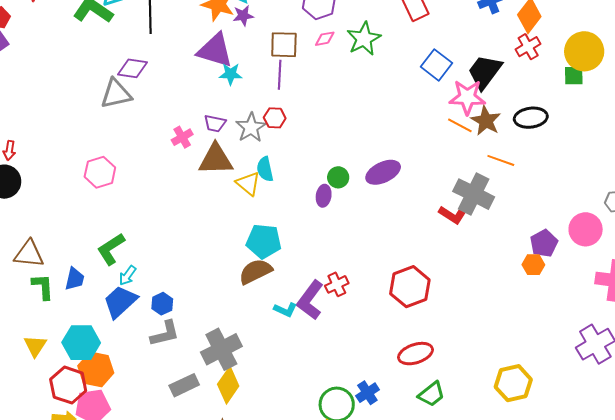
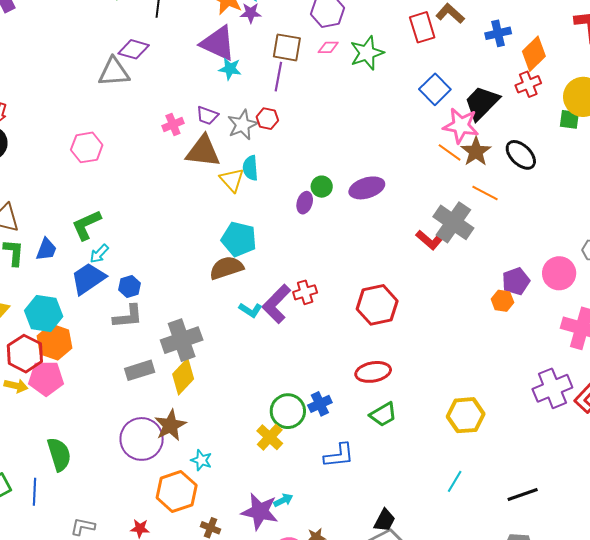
black ellipse: (531, 118) -> (521, 155), turned 44

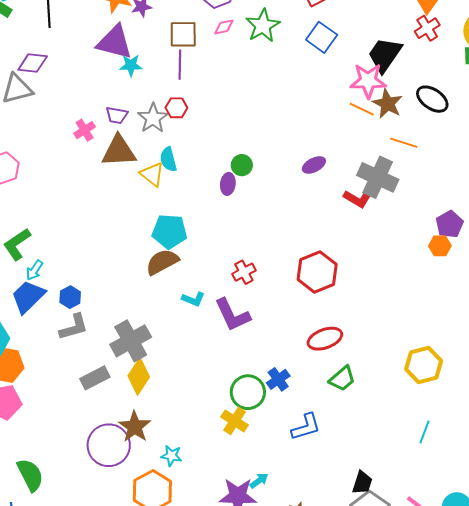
blue square: (435, 89) -> (322, 37), moved
purple ellipse: (367, 188) -> (314, 165), moved, size x0.7
purple L-shape: (276, 304) -> (232, 315), moved, turned -60

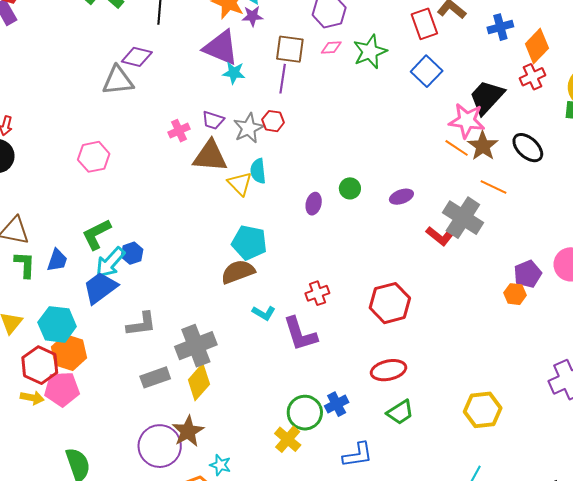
green circle: (242, 165) -> (350, 188), moved
cyan arrow: (35, 270) -> (110, 262), size x1.6
blue hexagon: (70, 297) -> (132, 253), moved

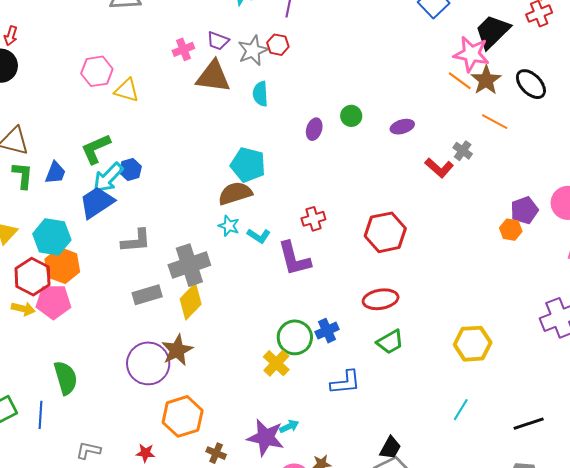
yellow triangle: (240, 184) -> (127, 90), moved, turned -32
gray cross: (463, 218) -> (463, 151), size x0.5
cyan star: (220, 465) -> (229, 226), moved

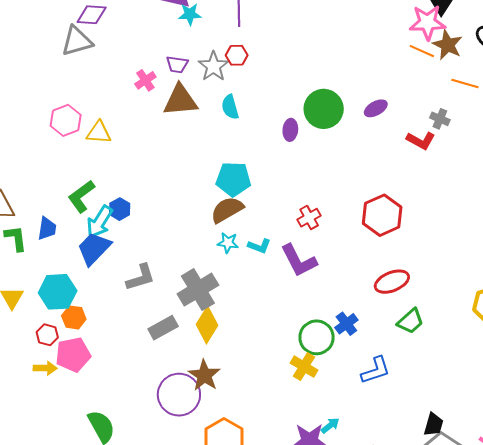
green circle: (351, 116) -> (324, 109), size x1.8
orange hexagon: (62, 265) -> (74, 317), size x0.7
red hexagon: (33, 277) -> (47, 335), size x0.6

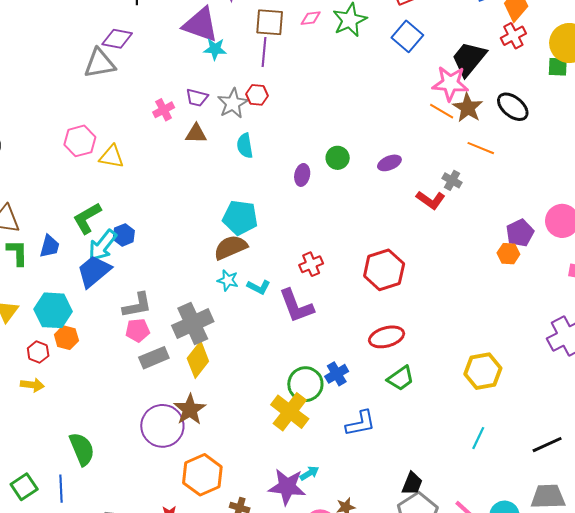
brown triangle: (180, 100) -> (196, 134), size x0.6
green circle: (324, 109) -> (338, 158), size x0.6
pink pentagon: (73, 355) -> (138, 330), moved, size x0.7
yellow cross: (304, 367) -> (290, 412), size x1.4

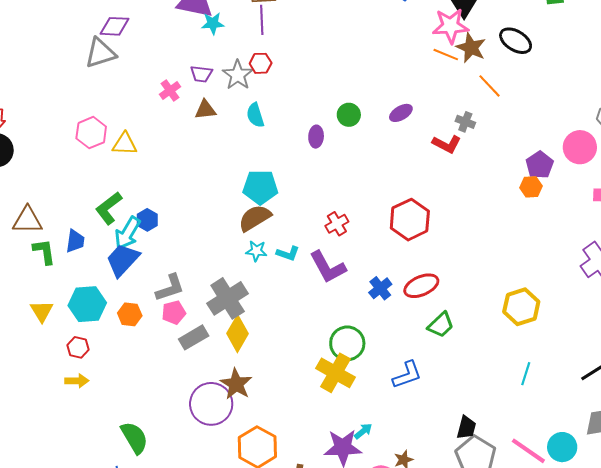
orange line: (481, 148) -> (489, 86), turned 32
orange hexagon: (66, 338) -> (130, 314), moved
blue cross: (337, 374) -> (380, 288), moved

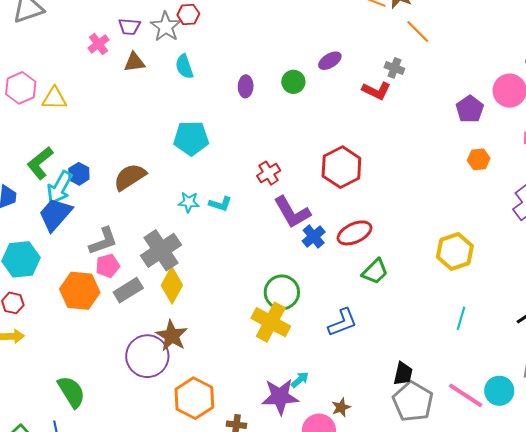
green circle: (349, 115) -> (293, 82), moved
orange hexagon: (531, 187) -> (479, 159), moved
brown semicircle: (255, 218) -> (130, 177), moved
purple L-shape: (328, 267) -> (292, 212), moved
orange hexagon: (130, 314) -> (80, 291), moved, size x1.6

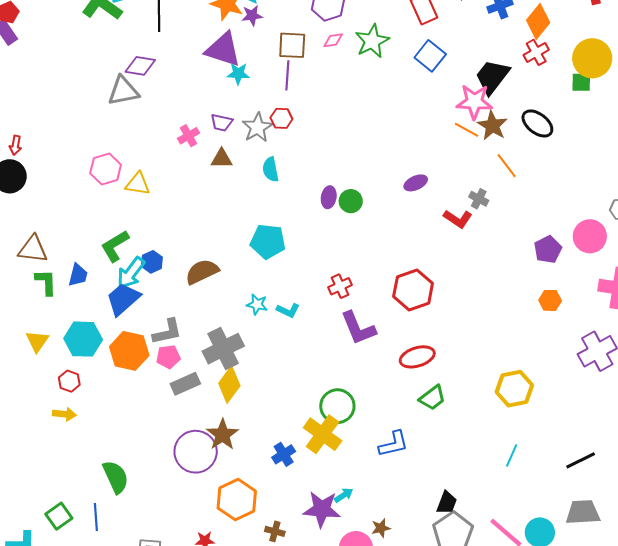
green circle: (293, 82) -> (351, 201), moved
blue cross: (314, 237) -> (284, 454), moved
orange hexagon: (80, 291) -> (129, 351), moved

